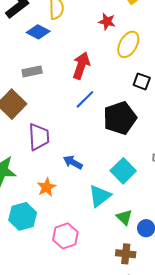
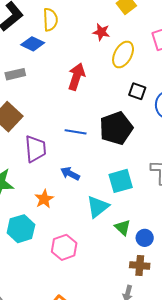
gray rectangle: (32, 71) -> (15, 74), moved
blue line: (85, 99) -> (76, 132), moved, turned 55
cyan square: (123, 171) -> (121, 181), turned 30
brown cross: (126, 254) -> (140, 265), moved

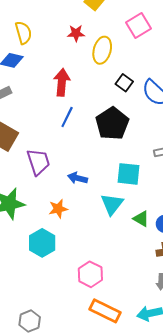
black square: (137, 91) -> (124, 83), turned 30
blue line: (76, 132) -> (67, 117), moved, turned -60
cyan square: (121, 181) -> (128, 174), turned 35
orange star: (44, 199) -> (58, 209), turned 30
pink hexagon: (64, 247) -> (90, 274), moved

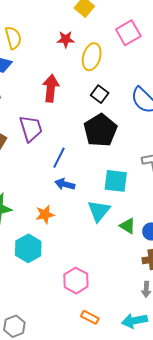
black square: (124, 83) -> (100, 94), moved
blue line: (67, 117) -> (59, 158), moved
purple trapezoid: (38, 162) -> (31, 128), moved
orange rectangle: (105, 311) -> (90, 317), size x0.6

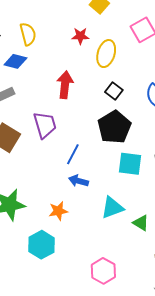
cyan square: (116, 181) -> (130, 164), moved
cyan triangle: (99, 211) -> (112, 208), turned 30
pink hexagon: (76, 281) -> (103, 271), moved

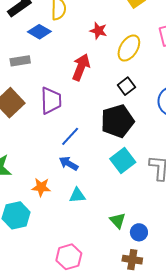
red star: (80, 36) -> (98, 31), moved
cyan square: (130, 164) -> (123, 161), turned 30
cyan triangle: (112, 208) -> (77, 195), moved, size x0.7

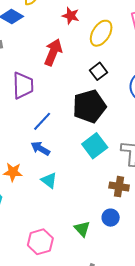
cyan triangle: (77, 195) -> (49, 180), turned 42
green triangle: (118, 221) -> (82, 229), moved
brown cross: (132, 260) -> (119, 187), moved

